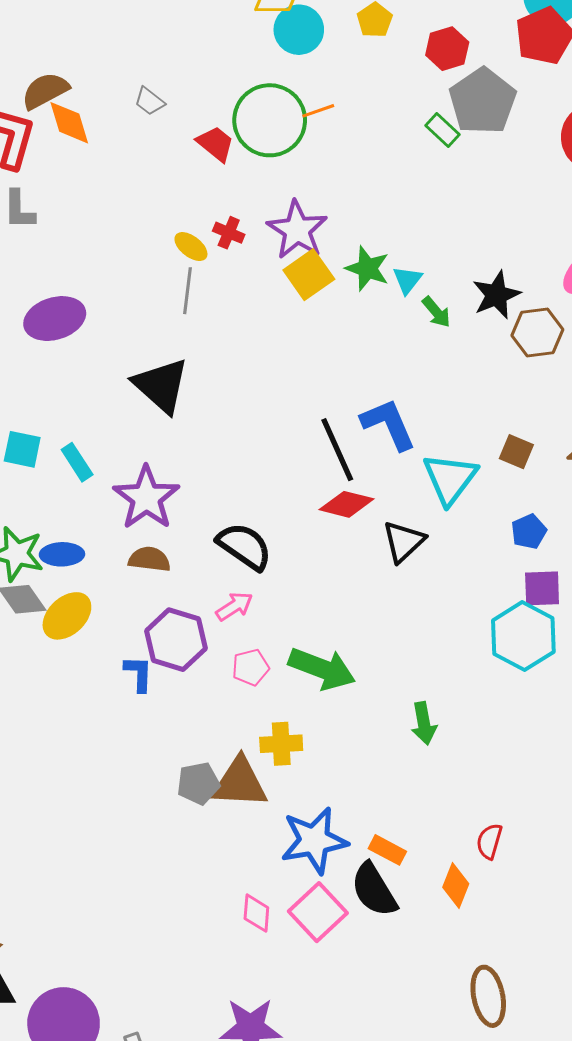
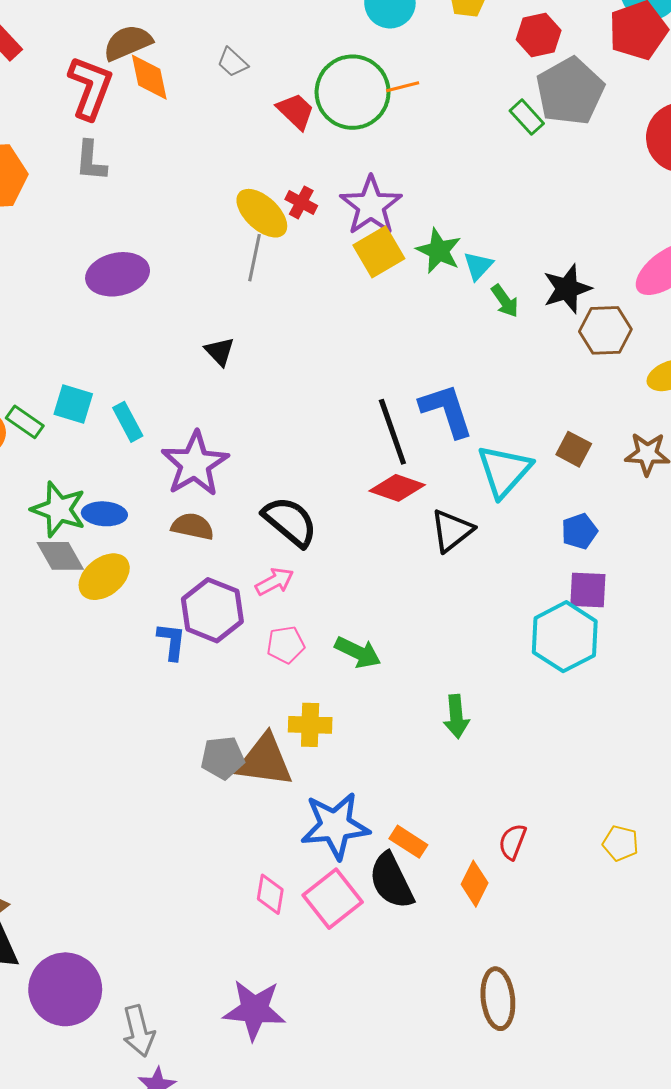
yellow ellipse: (191, 247) -> (262, 213), size x1.6
black triangle: (161, 385) -> (220, 351), size x0.5
green arrow: (322, 669) -> (358, 652), size x0.7

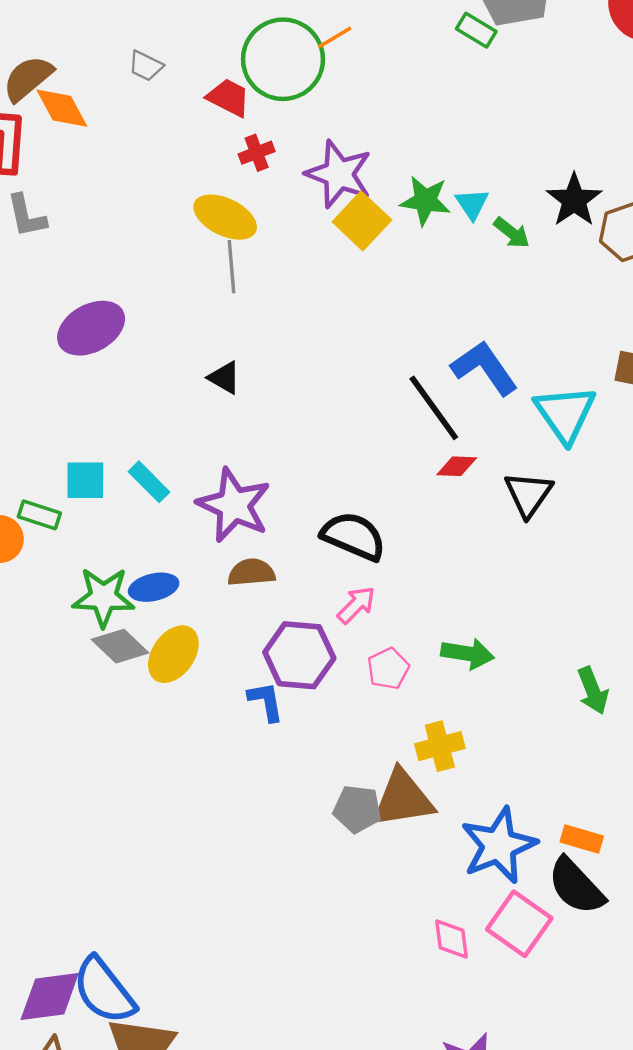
red cross: (301, 202) -> (257, 153), moved, turned -32
red diamond: (397, 488) -> (457, 466), size x0.7
gray pentagon: (223, 758) -> (357, 809), turned 30

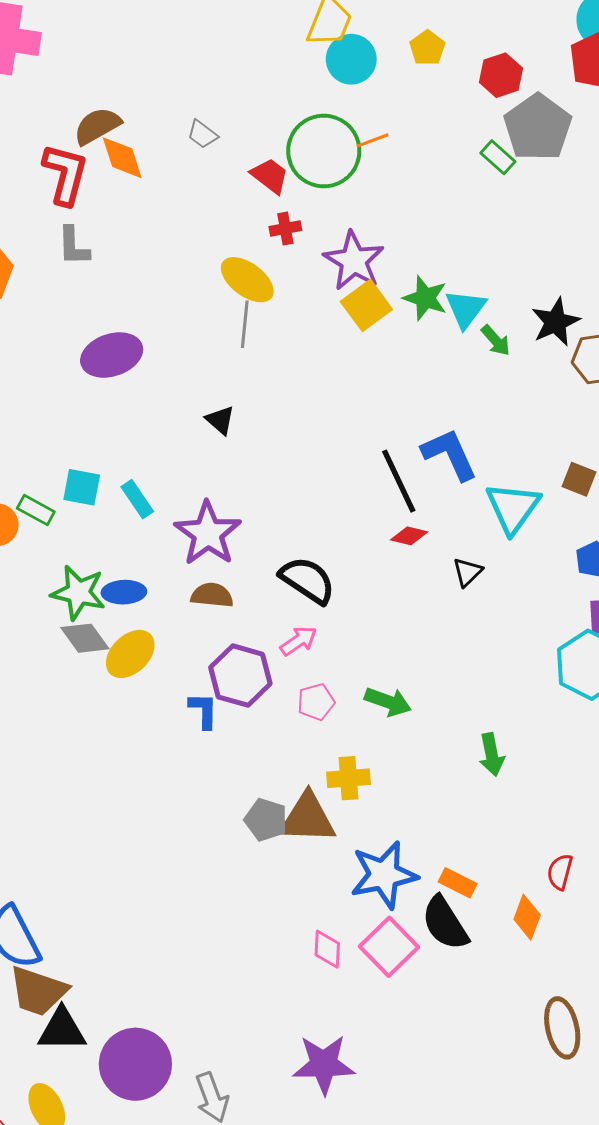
cyan triangle: (472, 204) -> (466, 309), size x1.4
black triangle: (528, 494) -> (467, 572), size x0.7

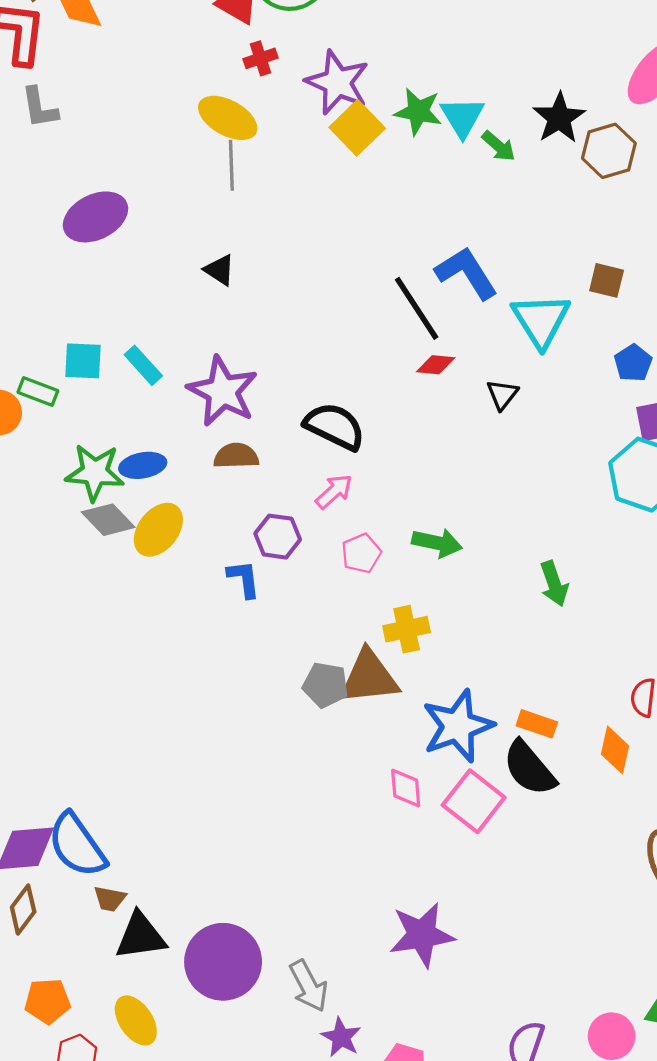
purple hexagon: (240, 676) -> (278, 537), size x0.7
pink diamond: (327, 949) -> (406, 788), moved
brown trapezoid: (38, 991) -> (110, 899), size x0.5

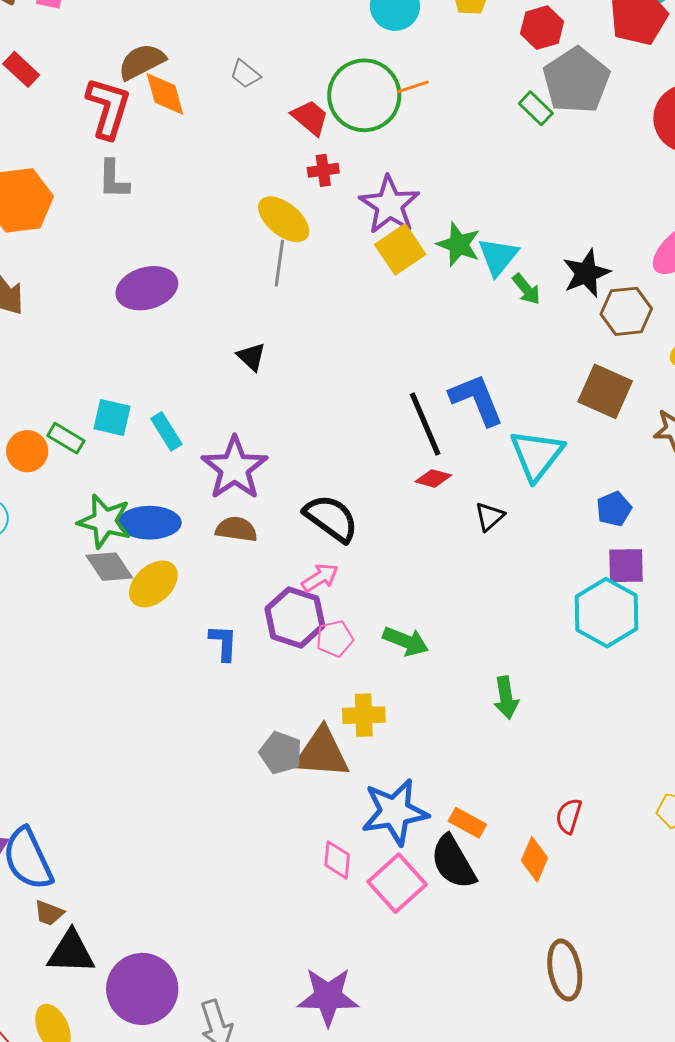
brown square: (607, 280) -> (605, 391), moved, size x1.6
blue ellipse: (143, 465) -> (150, 523), size x1.4
purple hexagon: (278, 537) -> (295, 617), moved, size x1.4

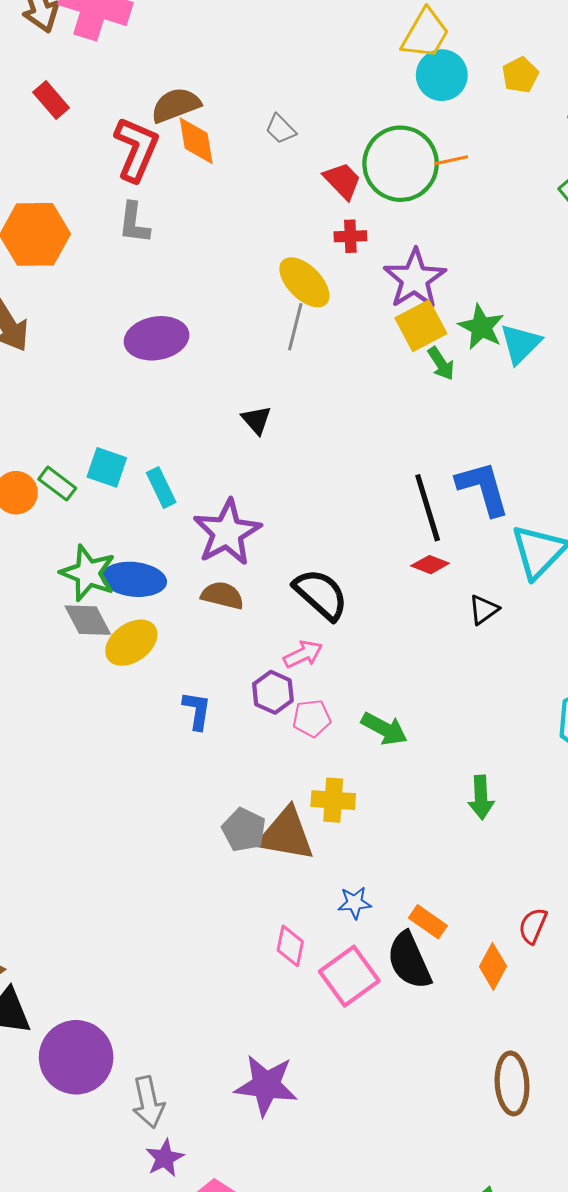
green arrow: (526, 289) -> (441, 364), moved
purple hexagon: (295, 617) -> (273, 692), size x0.7
blue star: (395, 812) -> (355, 903), size x0.5

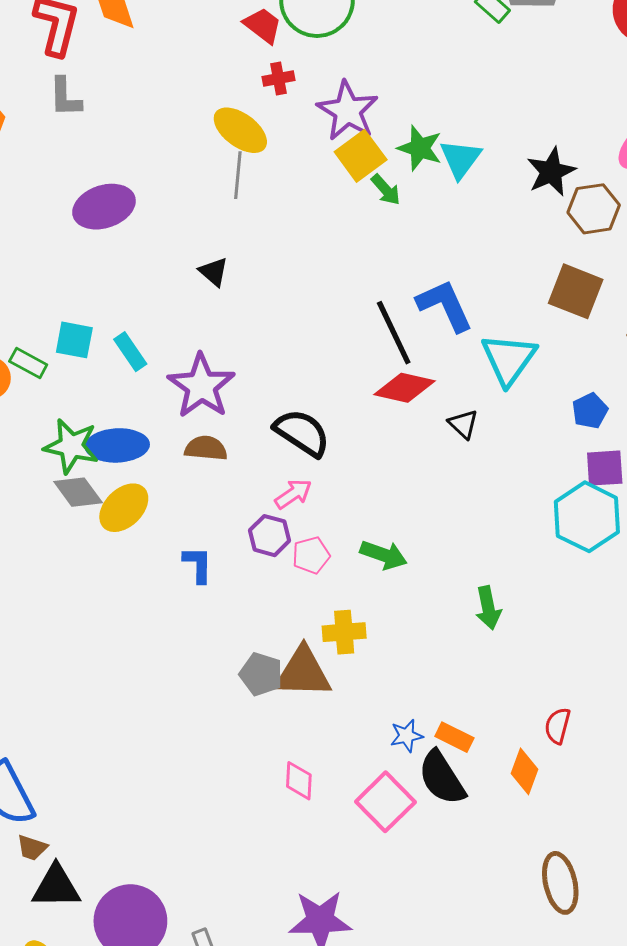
red diamond: (430, 565) -> (404, 388), size x1.6
black triangle: (484, 610) -> (463, 424), turned -32
blue star: (355, 903) -> (406, 736), moved
pink diamond: (290, 946) -> (299, 781), moved

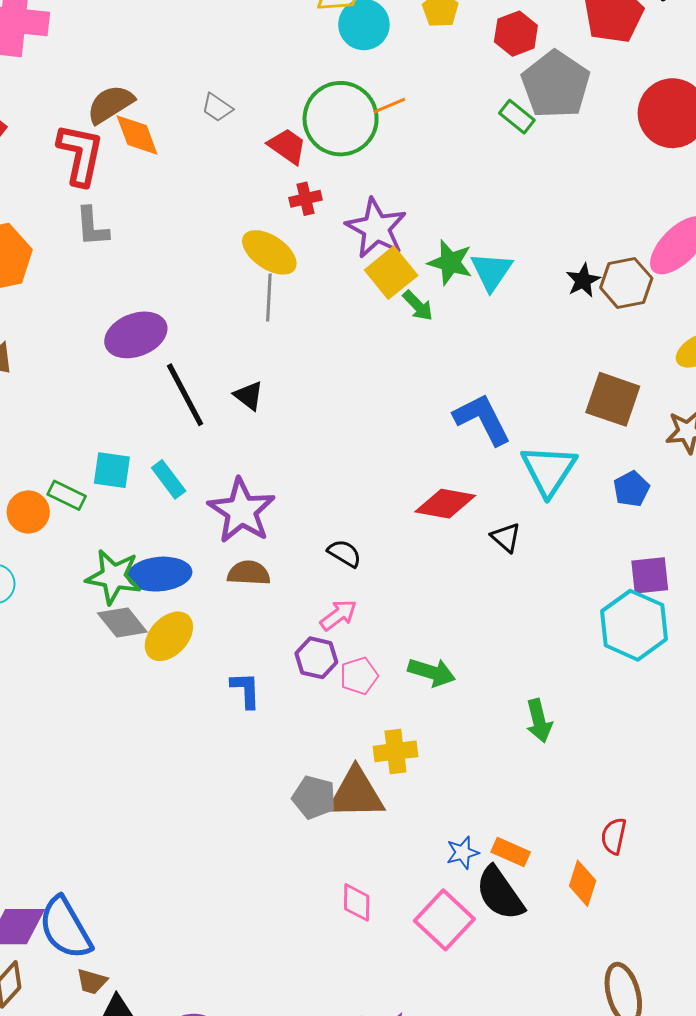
black star: (551, 172) -> (583, 280), size x0.7
brown hexagon: (594, 209) -> (626, 283), moved
black line: (394, 333) -> (185, 395), moved
blue pentagon: (590, 411) -> (631, 489), moved
black semicircle: (302, 433) -> (344, 553), size x0.6

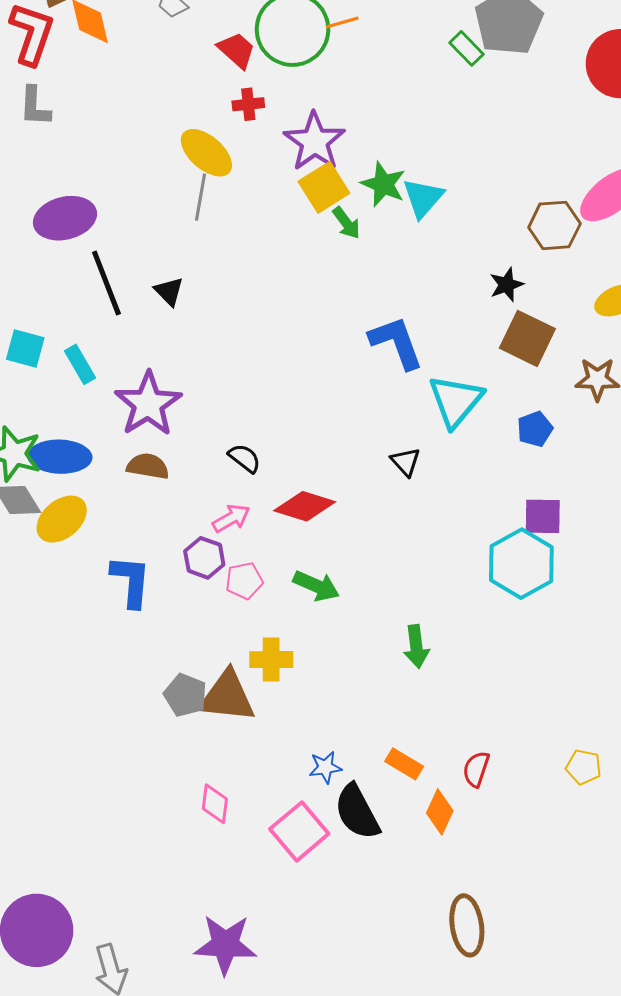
black star: (583, 280) -> (506, 285), moved
red diamond: (445, 504) -> (305, 506), moved
blue L-shape: (246, 690) -> (131, 581), size x1.4
orange rectangle: (511, 852) -> (404, 764), moved

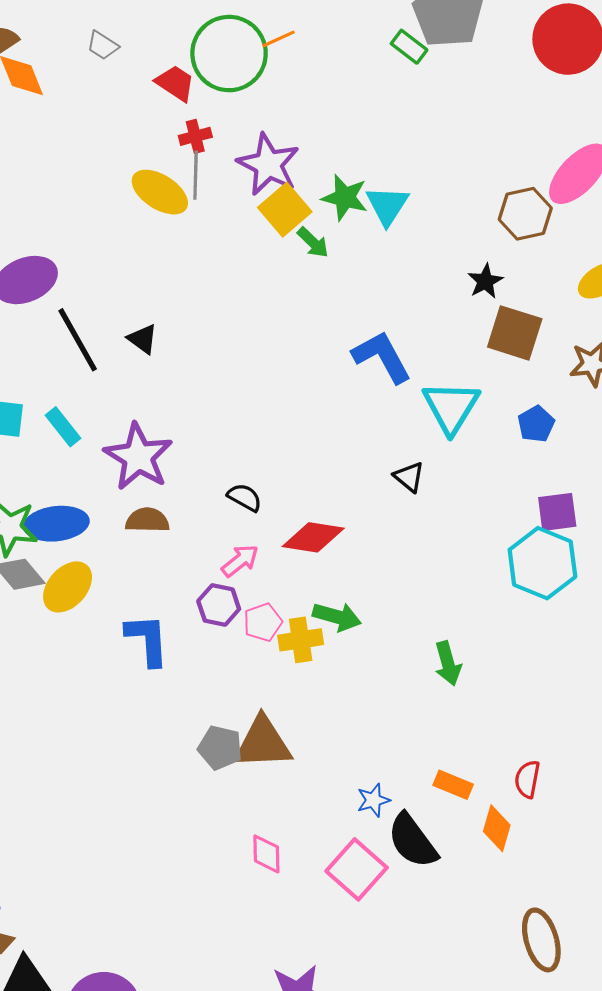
gray line: (201, 197) -> (196, 175), moved
yellow cross: (271, 660) -> (301, 640), moved

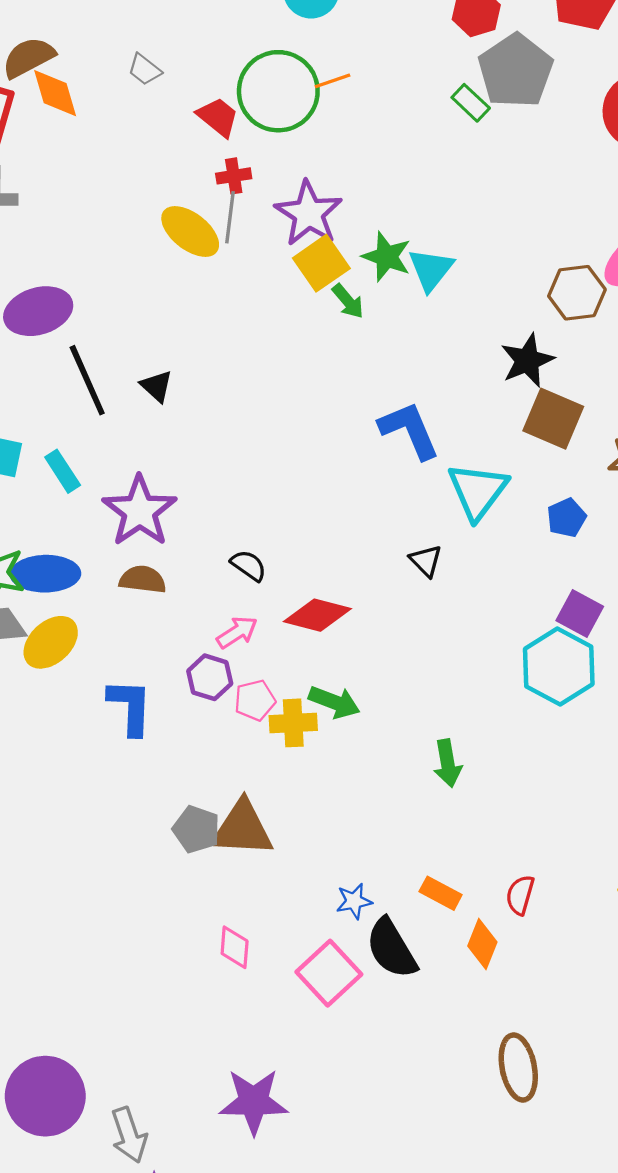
black star: (485, 281) -> (527, 360), size x1.4
purple square: (557, 512) -> (580, 613), turned 30

